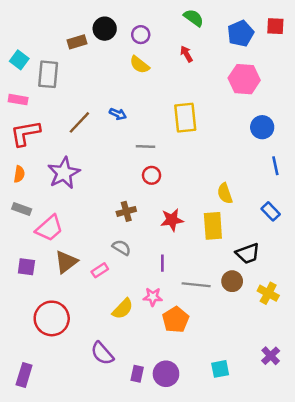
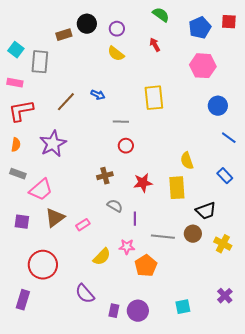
blue line: (275, 166) -> (229, 138), turned -42
gray semicircle: (121, 247) -> (115, 206), moved
purple rectangle: (24, 375) -> (23, 300), moved

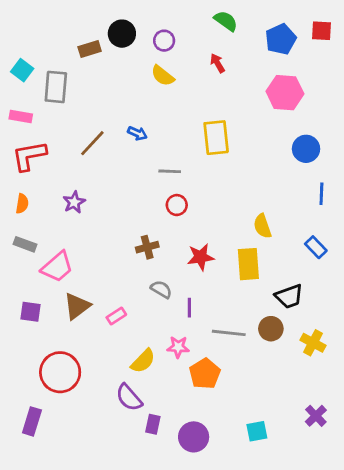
blue line: (229, 138) -> (321, 194), turned 56
purple star: (53, 144) -> (74, 202), size x0.6
purple semicircle: (85, 294) -> (129, 398), moved
purple rectangle: (114, 311) -> (153, 424), moved

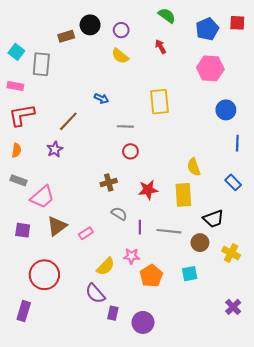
brown line: (92, 143) -> (68, 121), moved
gray line: (229, 333) -> (169, 231), moved
cyan square: (257, 431) -> (190, 274), moved

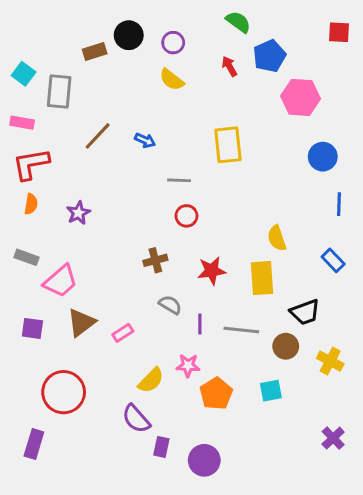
blue pentagon: (207, 29) -> (269, 56), moved
brown line: (68, 121) -> (98, 136), moved
orange semicircle: (16, 150) -> (31, 204), moved

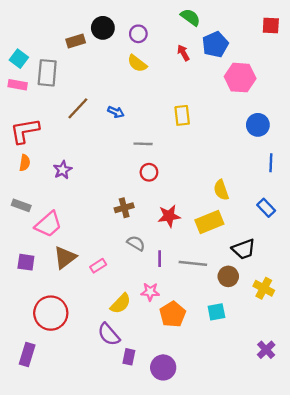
pink rectangle: (22, 123) -> (18, 85), moved
yellow rectangle: (228, 145) -> (182, 115), size x0.7
yellow rectangle: (262, 278) -> (209, 222), turned 72

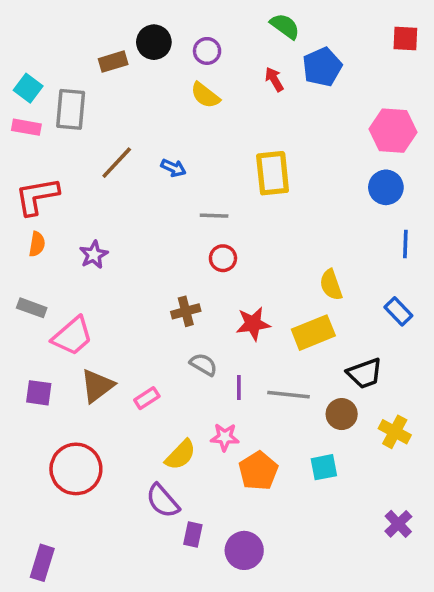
pink hexagon: (240, 78) -> (393, 131), moved
yellow rectangle: (182, 115) -> (273, 173), size x1.4
purple rectangle: (27, 354) -> (42, 563), moved

